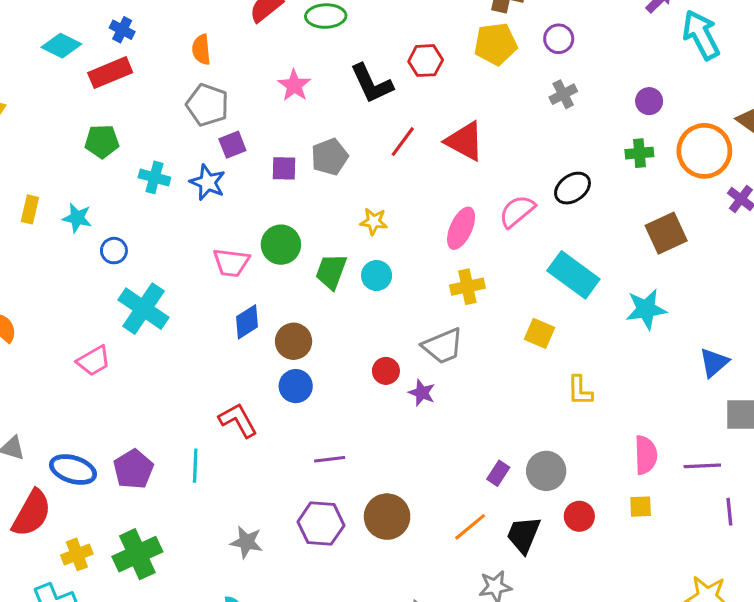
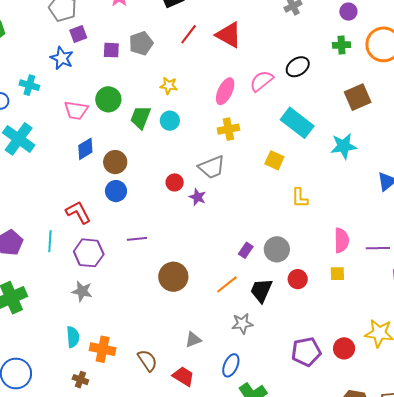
cyan cross: (154, 177) -> (29, 85), moved
purple hexagon: (321, 524) -> (89, 253), moved

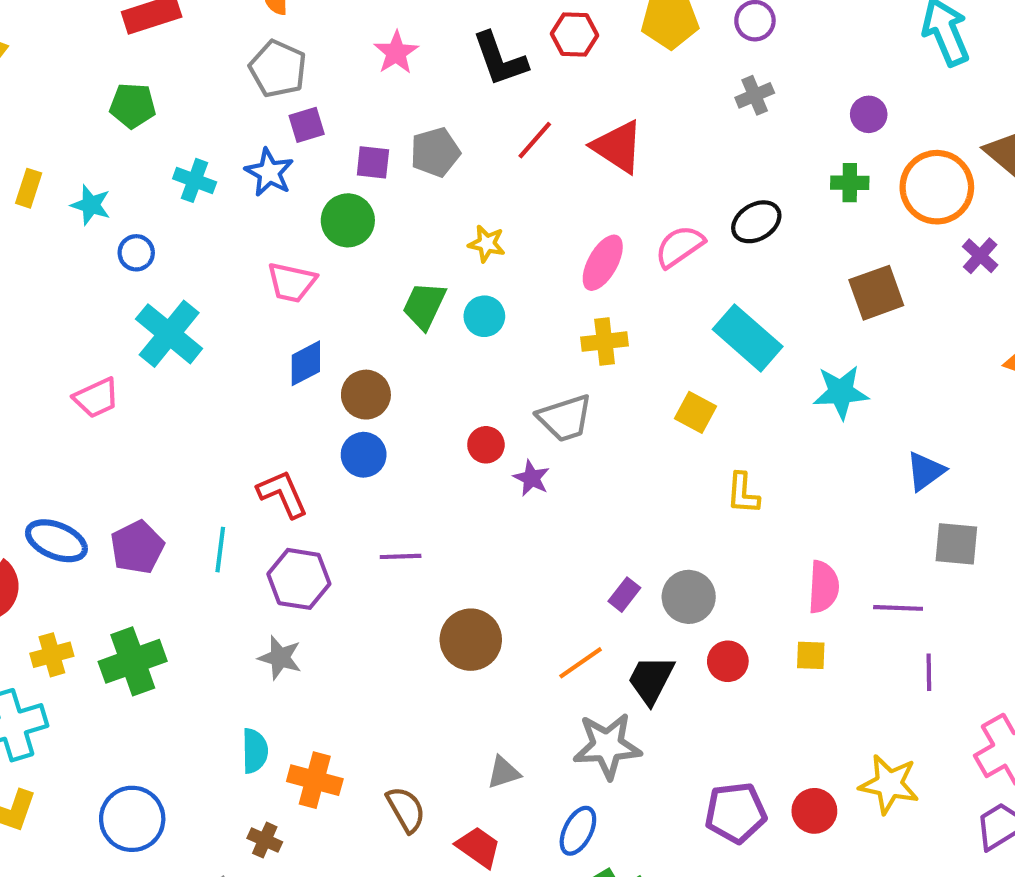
cyan cross: (29, 85) -> (195, 180), moved
green circle: (108, 99) -> (348, 220), moved
gray star: (242, 324) -> (607, 746), size x1.5

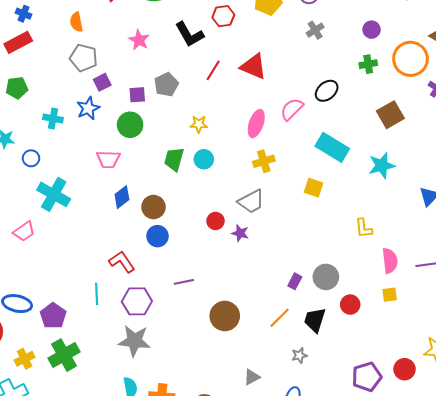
blue star: (269, 172) -> (88, 108), turned 30
yellow L-shape: (743, 493) -> (364, 228), moved
purple pentagon: (137, 547) -> (53, 316), moved
gray star: (280, 658) -> (134, 341), size x1.5
gray star: (607, 746) -> (299, 355), size x0.5

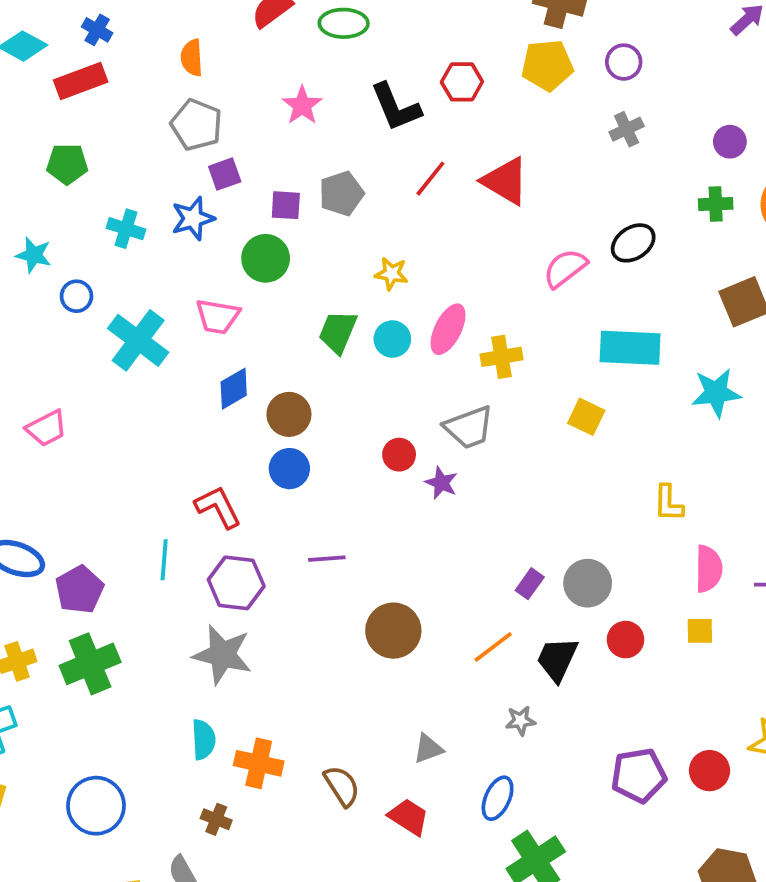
pink ellipse: (256, 124) -> (448, 329), moved
cyan rectangle: (332, 147) -> (630, 348), turned -36
cyan cross: (54, 194) -> (138, 340), moved

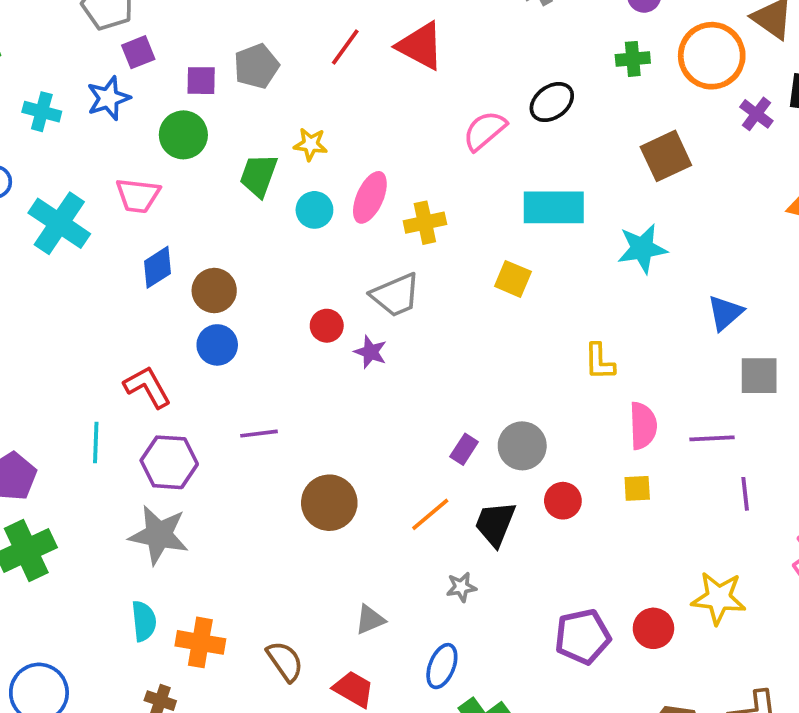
green trapezoid: (338, 332) -> (259, 175), moved

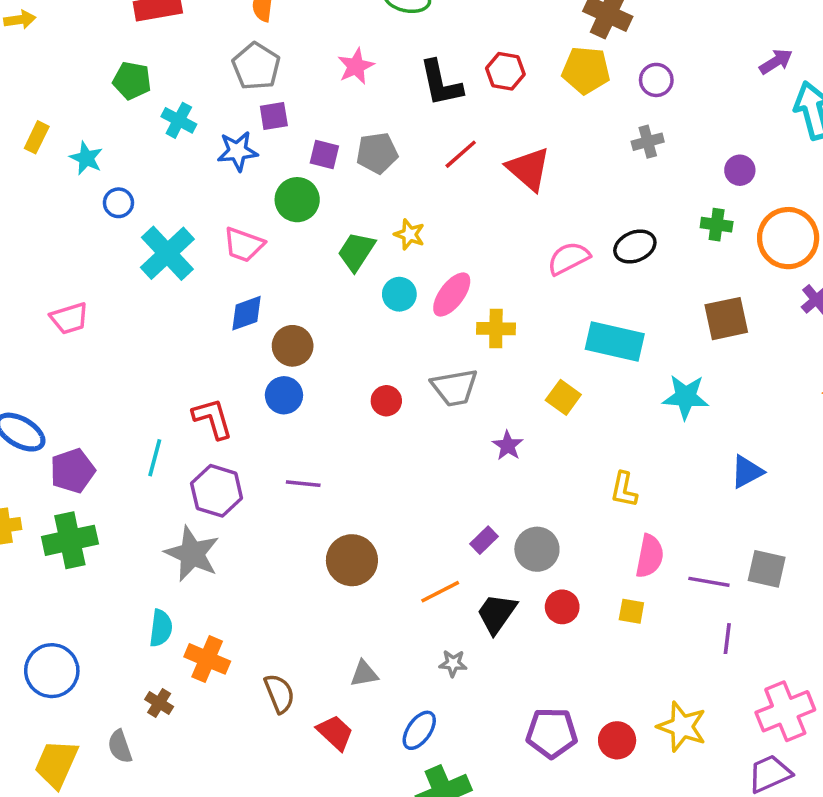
cyan cross: (42, 112) -> (179, 120), moved
purple star: (371, 352) -> (508, 446), moved
gray square: (759, 376) -> (767, 569), moved

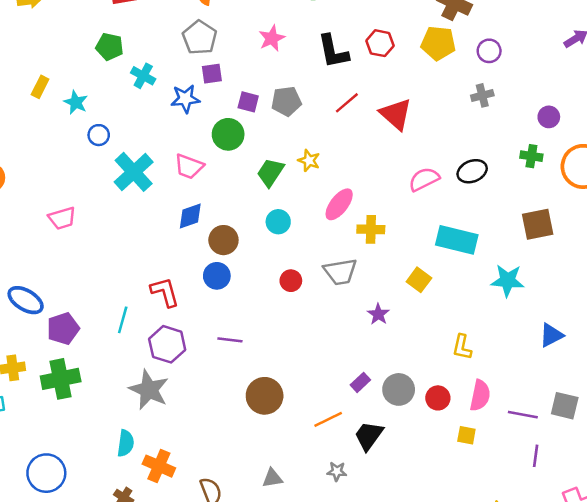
cyan circle: (399, 294) -> (278, 222), moved
red circle: (562, 607) -> (438, 398), moved

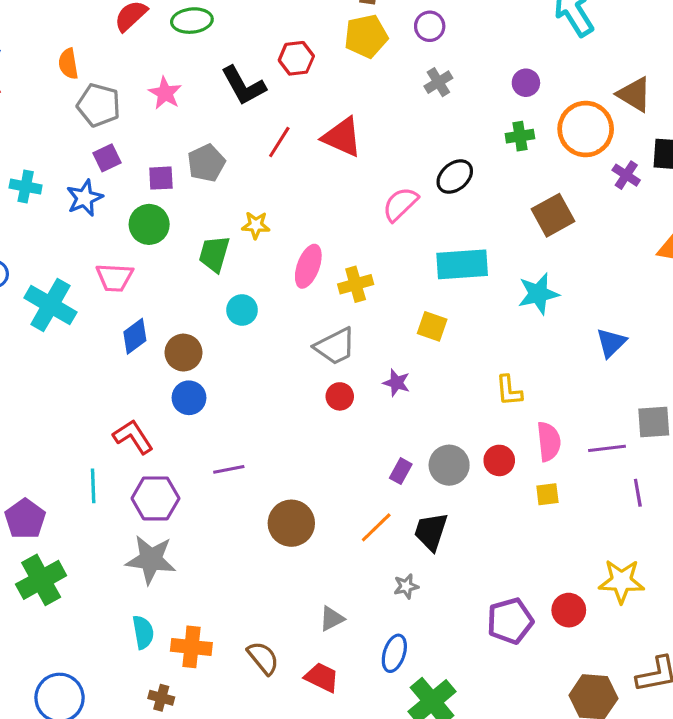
gray pentagon: (200, 38) -> (99, 105), moved
red circle: (291, 281) -> (340, 396), moved

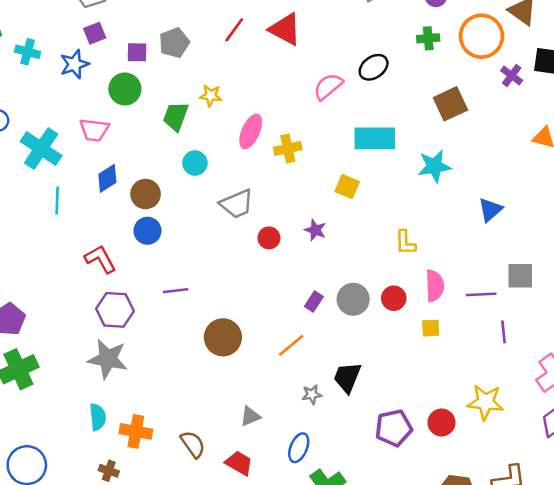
gray trapezoid: (335, 346) -> (237, 204), moved
cyan line: (93, 486) -> (57, 201), moved
black trapezoid: (431, 532) -> (347, 377), moved

